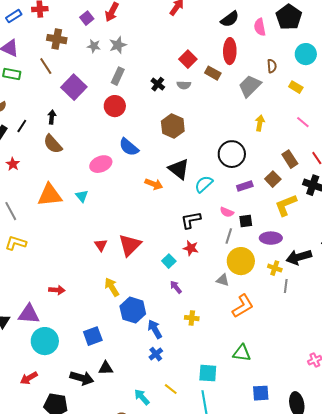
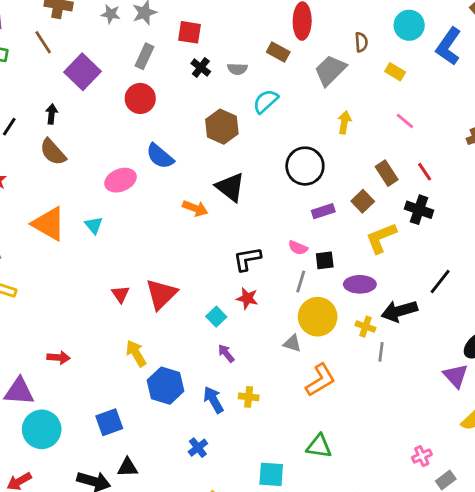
red square: (188, 59) -> (190, 32), moved, turned -36
cyan semicircle: (204, 184) -> (266, 101), moved
orange triangle: (50, 195) -> (49, 224), turned 36
blue arrow: (155, 329) -> (213, 400), moved

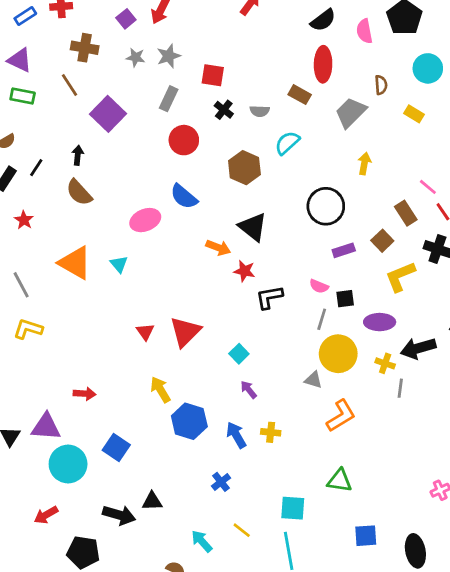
red circle: (140, 98) -> (184, 140), moved
pink line: (405, 121) -> (428, 187), moved
red star: (247, 298) -> (244, 271), moved
blue square: (109, 422) -> (116, 447), moved, turned -36

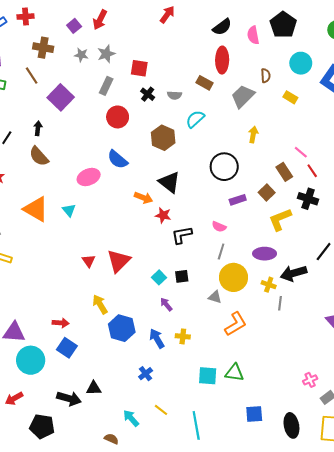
black square: (345, 299) -> (182, 276), moved
red arrow: (85, 394) -> (61, 323), moved
cyan square: (293, 508) -> (208, 376), moved

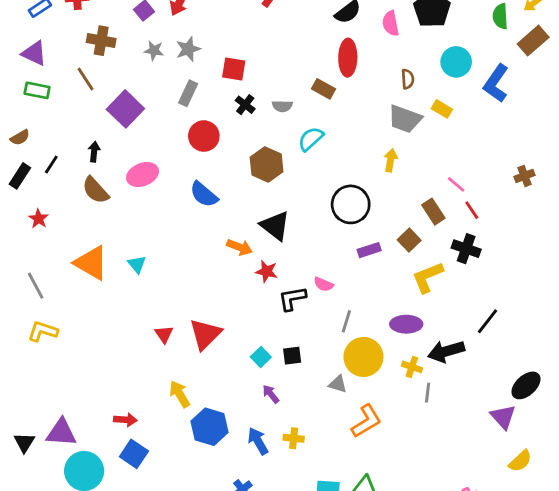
gray trapezoid: (243, 96) -> (405, 119), moved, turned -115
pink ellipse: (89, 177) -> (143, 175), moved
pink semicircle: (219, 227) -> (324, 284), moved

